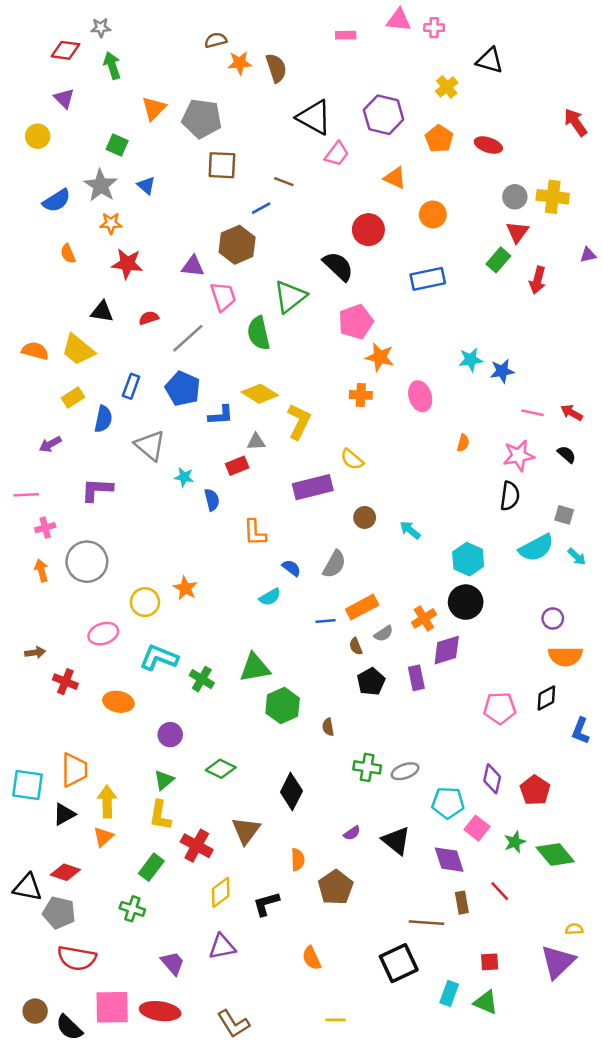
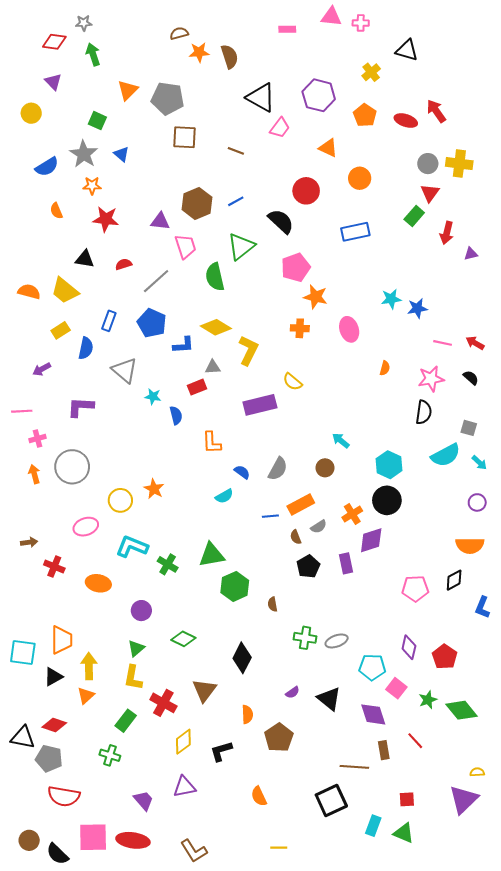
red arrow: (575, 122) -> (436, 111), moved
blue line: (261, 208) -> (236, 201), moved
purple triangle: (588, 255) -> (471, 254), moved
brown circle: (365, 517) -> (325, 468), moved
purple circle: (553, 618) -> (477, 502), moved

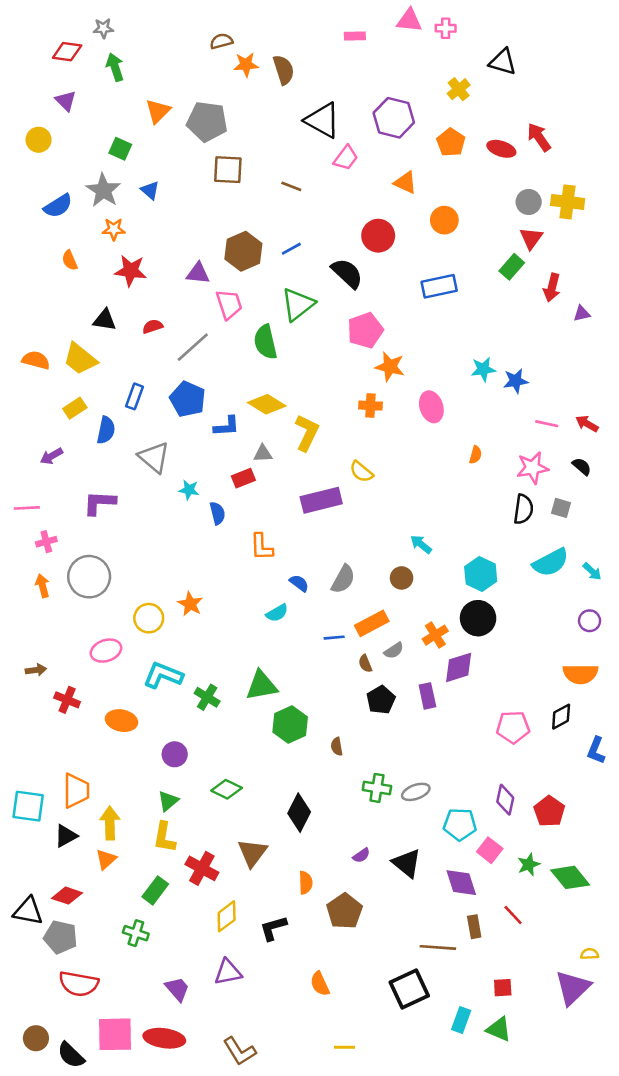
gray square: (469, 428) -> (561, 508), moved

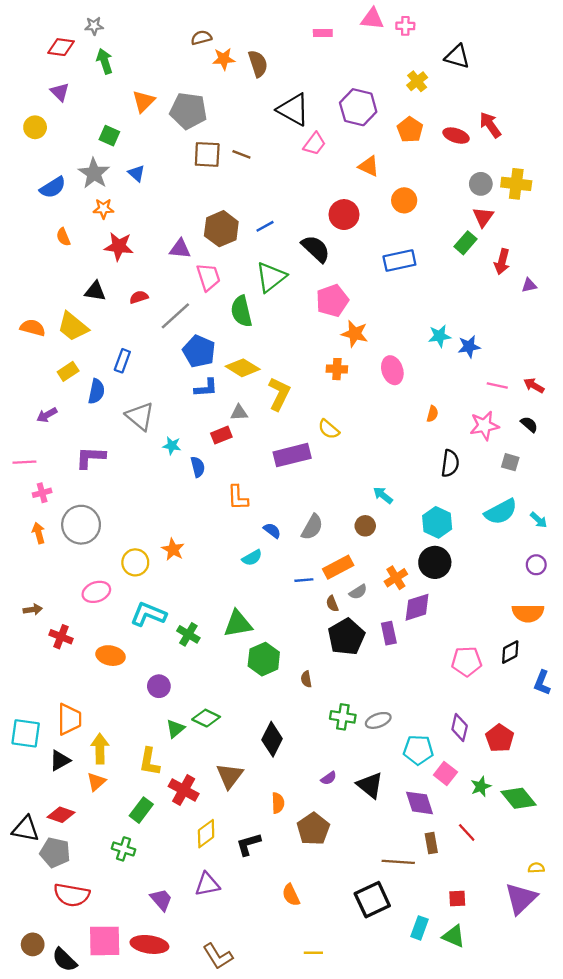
brown line: (291, 186) -> (241, 154), moved
blue pentagon: (188, 399) -> (199, 351), moved
black semicircle: (523, 509) -> (450, 463), moved
black pentagon: (381, 700) -> (346, 637), size x1.4
green triangle: (168, 801) -> (175, 729), moved

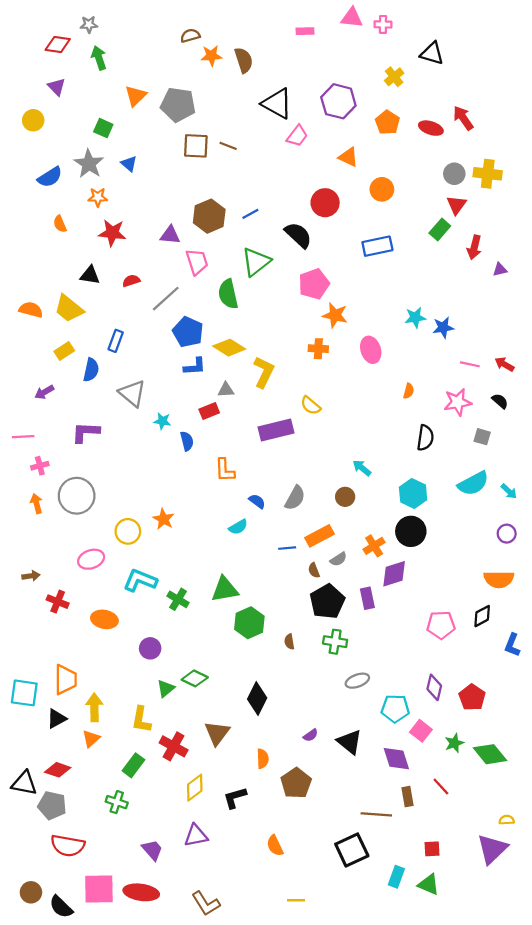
green cross: (343, 717) -> (335, 642), moved

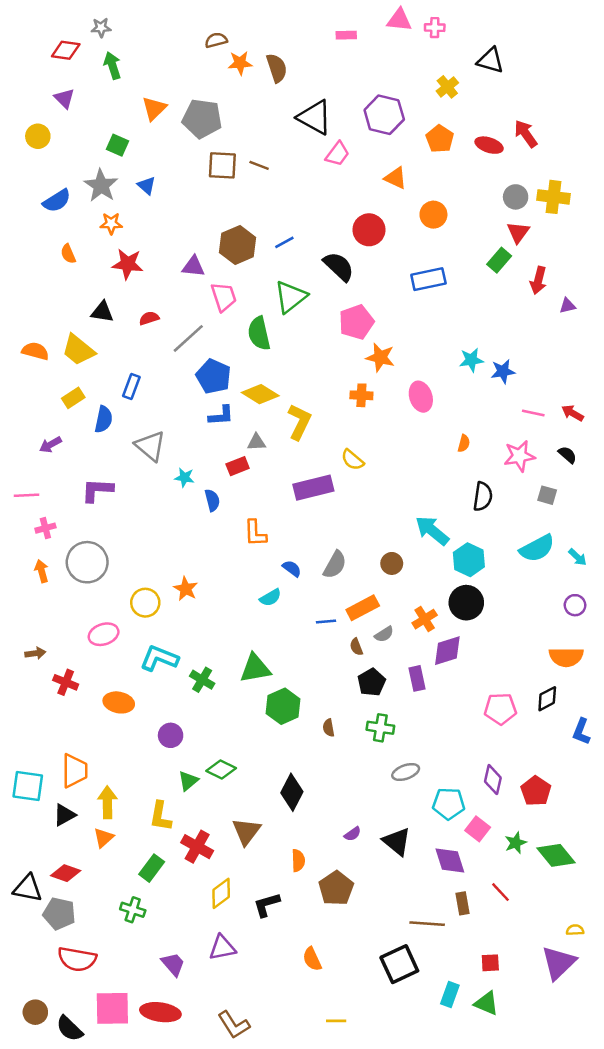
cyan arrow: (362, 468) -> (432, 531), moved, size x1.6
black pentagon: (327, 602) -> (372, 682), size x0.7

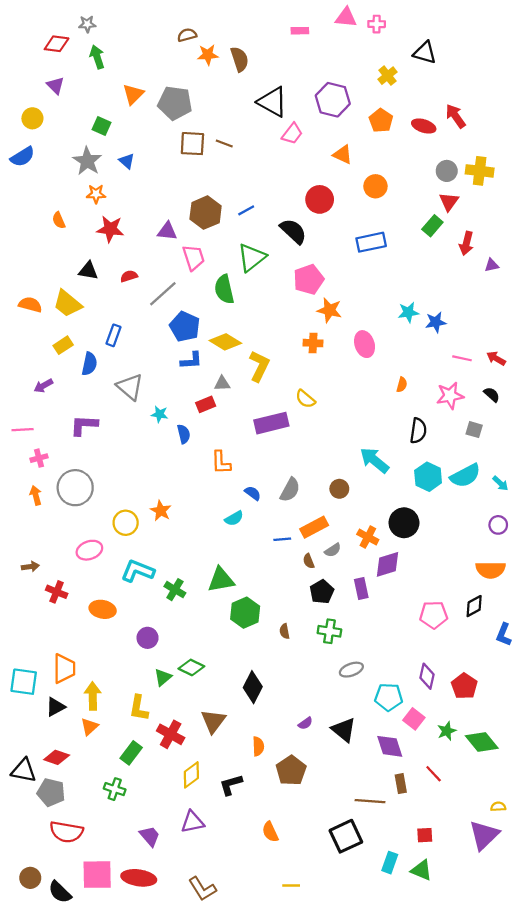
blue semicircle: (57, 201) -> (23, 157), moved
cyan hexagon: (469, 560) -> (428, 477), moved
orange cross: (425, 619) -> (368, 537), turned -30

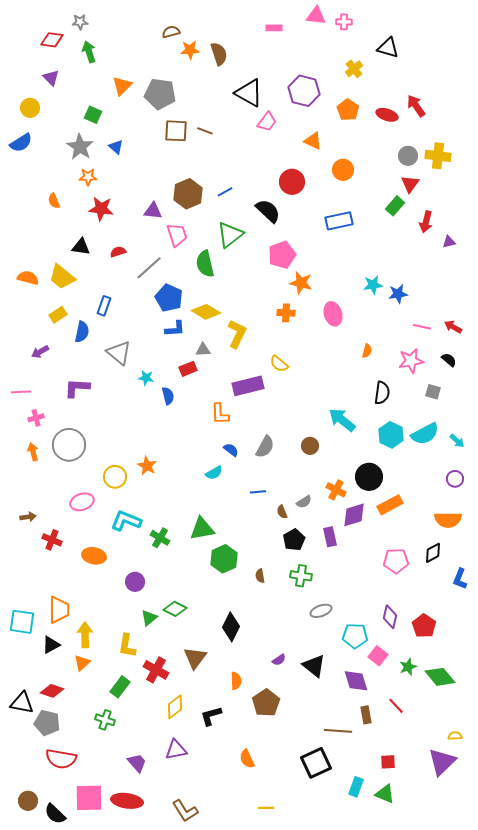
orange L-shape: (221, 462) -> (220, 414), moved
orange rectangle: (314, 527) -> (390, 505), moved

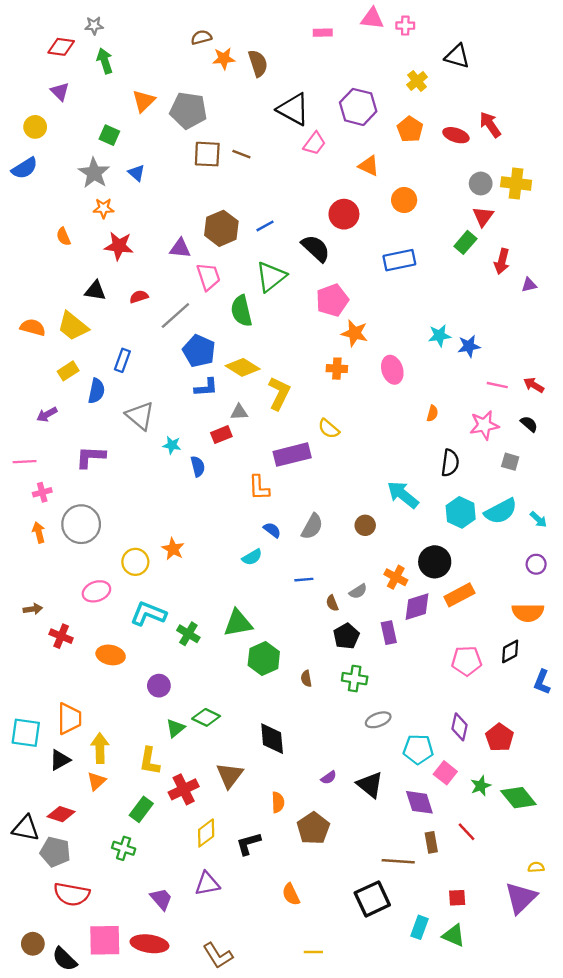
black diamond: (231, 627) -> (272, 739), turned -32
red cross: (156, 670) -> (184, 789), turned 35

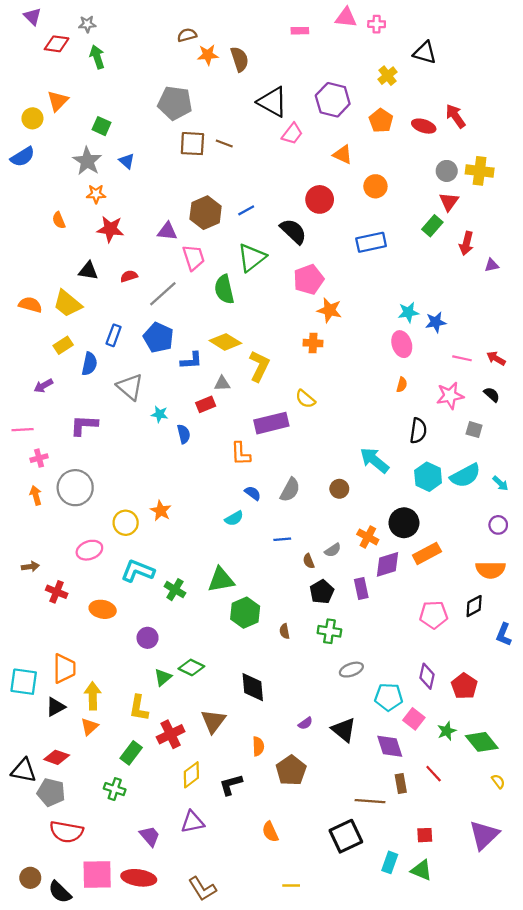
purple triangle: (60, 92) -> (32, 16), moved
orange triangle: (144, 101) -> (58, 101), moved
blue pentagon: (199, 351) -> (158, 338), moved
pink ellipse: (392, 370) -> (402, 344), moved
yellow semicircle: (536, 867) -> (498, 781), moved, turned 56

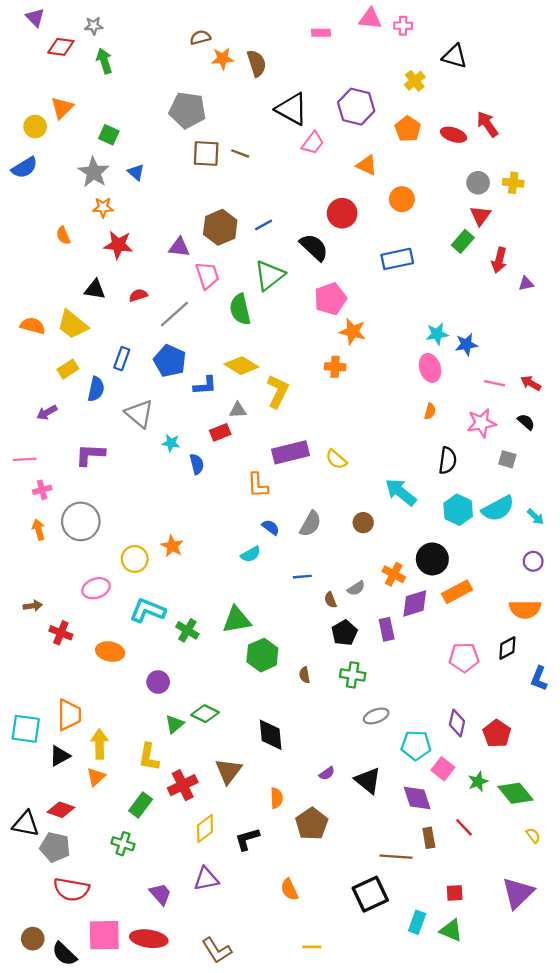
yellow cross: (480, 171) -> (513, 183), size x0.7
yellow semicircle: (305, 399) -> (336, 459), moved

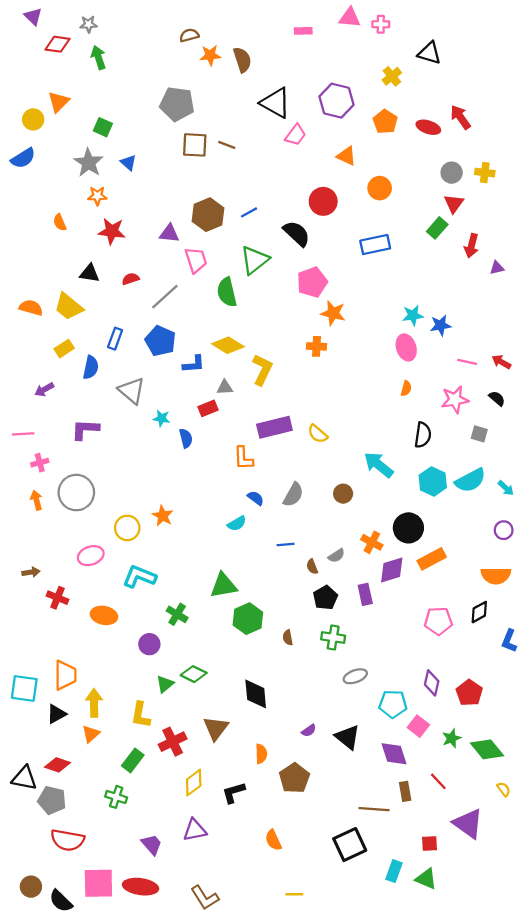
green cross: (187, 630) -> (177, 614), moved
purple triangle: (518, 893) -> (468, 824), moved, turned -40

